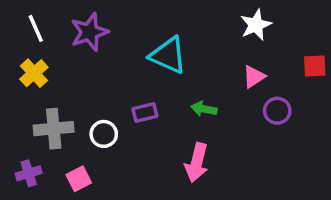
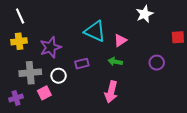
purple star: (89, 32) -> (50, 47), moved
yellow cross: (34, 73) -> (19, 41), turned 35
pink triangle: (254, 77) -> (120, 40), moved
pink square: (79, 179) -> (44, 93), moved

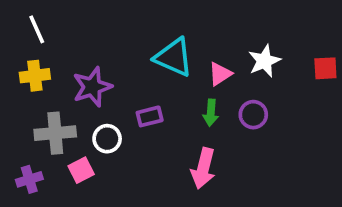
white star: (145, 14) -> (264, 61), moved
green arrow: (115, 62) -> (211, 113), turned -96
purple circle: (157, 63) -> (253, 115), moved

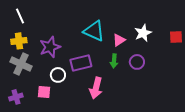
purple rectangle: (150, 116) -> (81, 63), size x1.5
gray cross: (55, 133) -> (21, 64), moved, turned 30
pink arrow: (203, 168) -> (96, 88), moved
pink square: (81, 170) -> (44, 92), turned 32

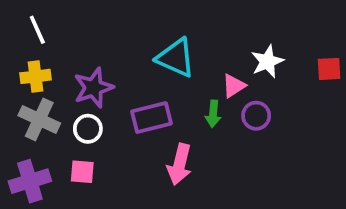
pink triangle: (119, 40) -> (234, 86), moved
white circle: (58, 75) -> (88, 129), moved
purple cross: (16, 97) -> (30, 181), size x1.5

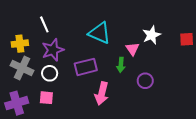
white line: (37, 30) -> (44, 24), moved
pink triangle: (234, 86) -> (132, 49), turned -32
purple circle: (256, 116) -> (145, 81), moved

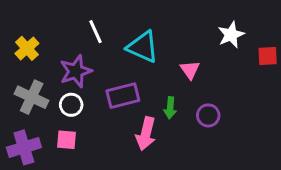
white line: (44, 24) -> (96, 32), moved
white star: (152, 35) -> (231, 35), moved
yellow cross: (20, 44) -> (27, 48), moved, turned -35
green arrow: (121, 65) -> (170, 108), moved

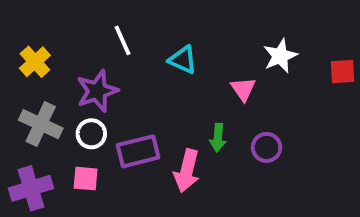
white star: (231, 35) -> (280, 56), moved
cyan triangle: (143, 47) -> (183, 60), size x0.7
purple rectangle: (123, 96) -> (138, 151), moved

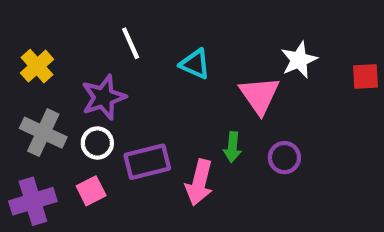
pink triangle: (243, 89) -> (259, 95), size x1.5
pink square: (86, 179) -> (91, 191), turned -32

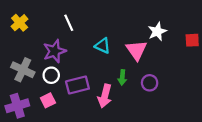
cyan triangle: (195, 64) -> (103, 46), moved
yellow cross: (37, 66) -> (20, 23), moved

